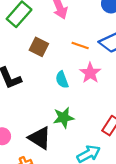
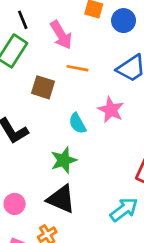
orange line: (80, 45) -> (77, 68), moved
green star: (64, 118) -> (64, 160), moved

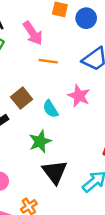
brown square: (43, 87) -> (22, 98), moved, turned 36
black triangle: (61, 199) -> (55, 172), moved, turned 32

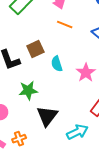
pink star: (79, 96) -> (86, 73), moved
green star: (40, 141) -> (28, 90), moved

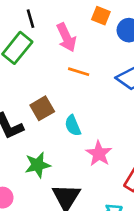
pink star: (86, 73) -> (99, 154), moved

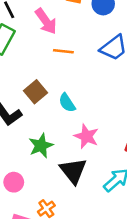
pink star: (99, 154) -> (86, 136), moved

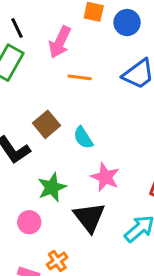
pink arrow: (46, 21) -> (60, 42), turned 60
pink circle: (14, 182) -> (29, 222), moved

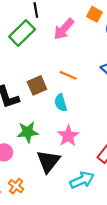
orange line: (80, 77) -> (68, 75), moved
orange cross: (57, 261) -> (16, 186), turned -35

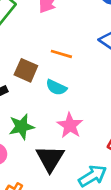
brown square: (37, 85) -> (26, 70), turned -36
cyan semicircle: (61, 103) -> (56, 87), turned -42

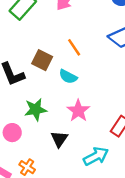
orange line: (61, 54) -> (74, 47), turned 36
black triangle: (50, 158) -> (59, 139), size x0.7

